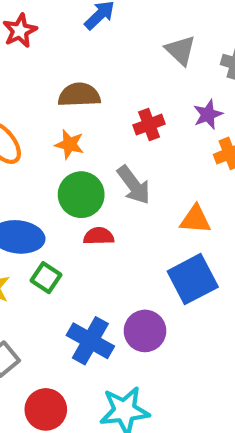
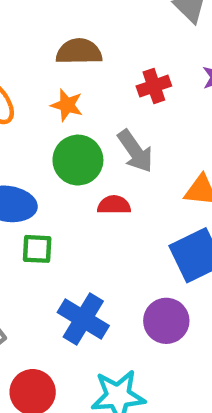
red semicircle: (99, 236) -> (114, 205), moved
green square: (46, 278) -> (37, 249), turned -32
purple circle: (145, 331) -> (166, 321), moved

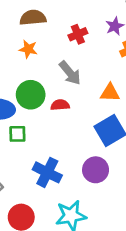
green circle: (78, 160) -> (31, 95), moved

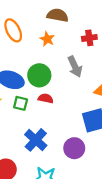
red semicircle: (60, 105) -> (46, 98), moved

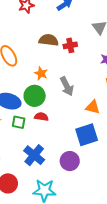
red cross: (89, 38) -> (70, 45), moved
orange star: (47, 39) -> (41, 73), moved

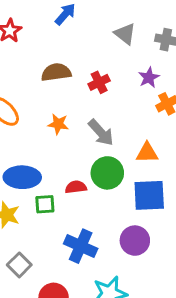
red cross: (70, 45) -> (99, 82), moved
green circle: (35, 96) -> (107, 173), moved
blue square: (87, 135) -> (149, 195), turned 30

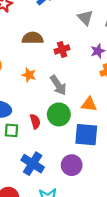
red semicircle: (76, 187) -> (35, 121), turned 72

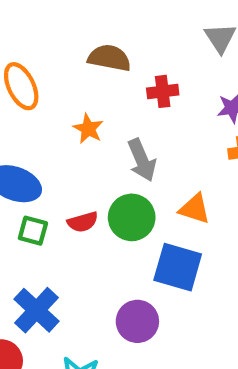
red semicircle: (35, 121) -> (83, 222), turned 80
blue cross: (33, 164) -> (36, 310), moved

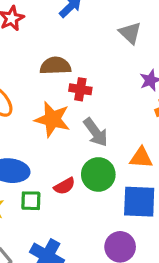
red cross: (163, 91) -> (80, 89), moved, turned 30
orange star: (88, 129) -> (52, 119), size x1.6

